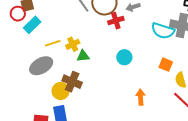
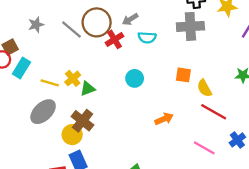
cyan semicircle: (163, 31) -> (147, 38), moved, size x0.7
yellow line: (53, 43) -> (50, 83), turned 49
brown cross: (72, 82) -> (82, 121), turned 30
orange arrow: (141, 97) -> (164, 119), turned 84

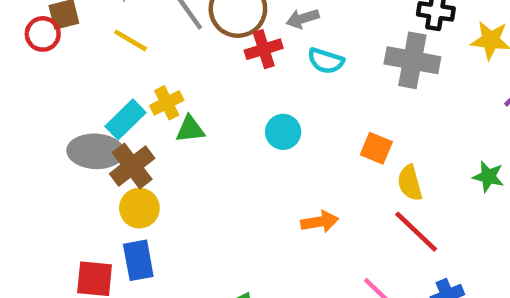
cyan rectangle: (21, 68) -> (125, 119), moved
yellow line: (50, 83) -> (131, 40), moved
gray ellipse: (43, 112) -> (96, 151), turned 32
brown cross: (82, 121) -> (132, 166), moved

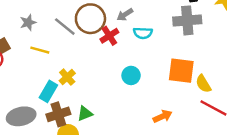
green triangle: (190, 129) -> (85, 114), moved
orange square: (376, 148) -> (181, 71), size x1.6
gray ellipse: (96, 151) -> (21, 116), moved
brown cross: (132, 166) -> (58, 114), turned 35

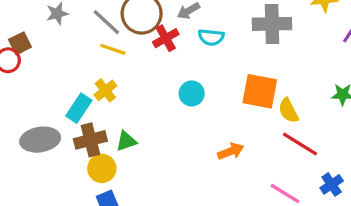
yellow line: (40, 50) -> (113, 49), moved

